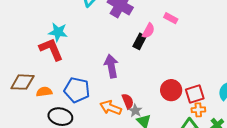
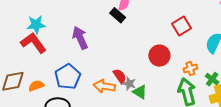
black rectangle: (140, 41) -> (118, 15), turned -63
purple arrow: (111, 66) -> (80, 38), moved
blue pentagon: (77, 90) -> (68, 77), turned -30
red square: (195, 94) -> (182, 26), moved

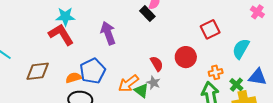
red semicircle: (120, 76) -> (157, 64), moved
orange semicircle: (36, 86) -> (74, 78), moved
orange arrow: (104, 86) -> (128, 83), turned -50
green triangle: (140, 92) -> (141, 91), moved

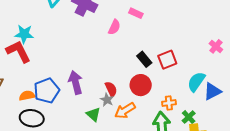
black rectangle: (147, 14) -> (144, 59), moved
purple arrow: (108, 33) -> (76, 82), moved
blue triangle: (258, 77) -> (212, 91), moved, turned -42
orange arrow: (128, 83) -> (125, 111), moved
gray star: (153, 83) -> (107, 100), moved

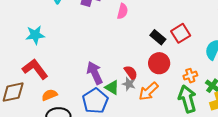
red L-shape: (18, 52) -> (35, 69), moved
blue pentagon: (47, 91) -> (95, 101), moved
green triangle: (93, 114) -> (112, 87), moved

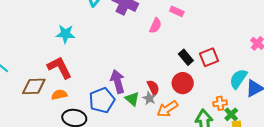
orange cross: (190, 76) -> (220, 103), moved
orange semicircle: (49, 95) -> (59, 95), moved
blue pentagon: (95, 101) -> (102, 100), moved

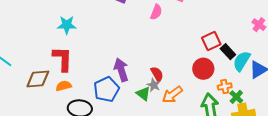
black rectangle: (186, 57) -> (228, 52), moved
red L-shape: (60, 68) -> (63, 59), turned 32
red circle: (183, 83) -> (203, 69), moved
green triangle: (132, 99) -> (143, 94), moved

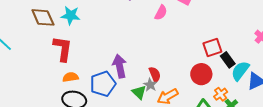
brown diamond: (38, 79) -> (43, 17), moved, turned 65
orange semicircle: (64, 86) -> (71, 77), moved
orange cross: (225, 86) -> (221, 94), turned -32

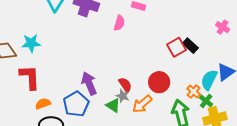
black rectangle: (228, 60) -> (190, 46), moved
cyan semicircle: (240, 71) -> (209, 80), moved
red circle: (201, 74) -> (159, 82), moved

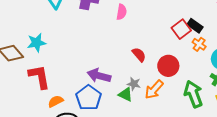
purple arrow: (89, 83) -> (99, 76), turned -45
red semicircle: (125, 85) -> (139, 55), moved
orange cross: (194, 92) -> (199, 44), moved

